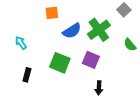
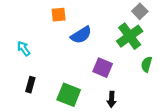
green cross: (99, 30) -> (130, 36), moved
green semicircle: (130, 45) -> (147, 64), moved, turned 56
green square: (60, 63) -> (69, 95), moved

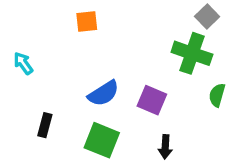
blue semicircle: (81, 35) -> (103, 93), moved
green cross: (130, 36) -> (192, 53), turned -35
cyan arrow: (24, 49) -> (23, 63), moved

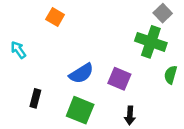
orange square: (87, 22) -> (55, 17), moved, turned 36

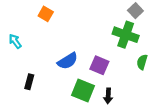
green square: (80, 110) -> (83, 91), moved

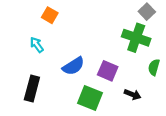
cyan arrow: (15, 41) -> (37, 45), moved
black rectangle: (29, 82) -> (32, 89), size x1.5
black arrow: (108, 96) -> (133, 94), moved, turned -72

